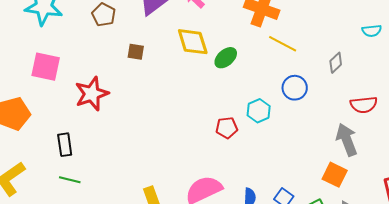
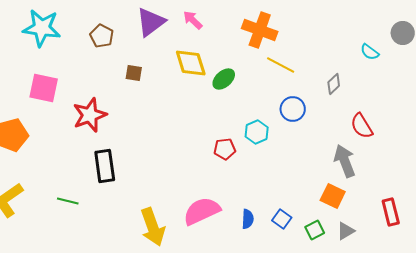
cyan semicircle: (372, 31) -> (370, 52), turned 42
red semicircle: (364, 105) -> (362, 126), turned 64
black rectangle: (65, 145) -> (105, 166), moved, size x1.4

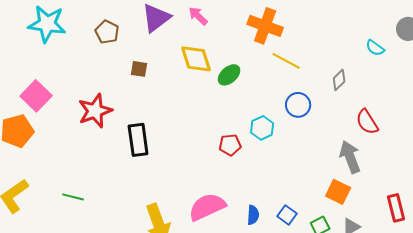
pink square: (44, 88) -> (36, 96), moved, turned 32
black rectangle: (105, 166) -> (138, 140), moved

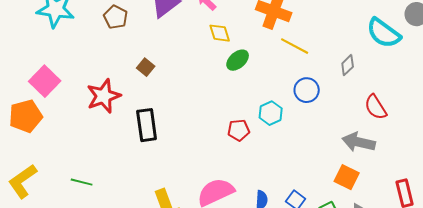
cyan semicircle: (375, 48) -> (384, 33), size x1.8
yellow diamond: (196, 59) -> (220, 33), moved, size x0.7
brown square: (139, 69) -> (146, 67), moved, turned 30
gray arrow: (350, 157) -> (359, 142), turned -56

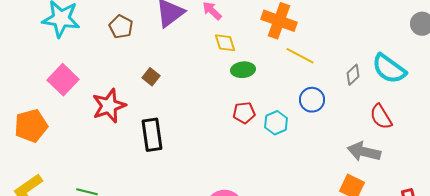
cyan semicircle: (384, 33) -> (389, 69), moved
green ellipse: (238, 60) -> (243, 70), turned 35
pink square: (45, 81) -> (63, 80), moved
red pentagon: (239, 130) -> (244, 113), moved

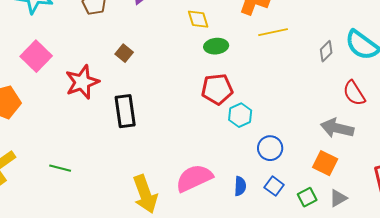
yellow line: (300, 56) -> (273, 32), turned -40
blue circle: (312, 100) -> (270, 148), moved
red pentagon: (244, 113) -> (217, 89), size x1.4
cyan hexagon: (276, 123) -> (240, 115), moved

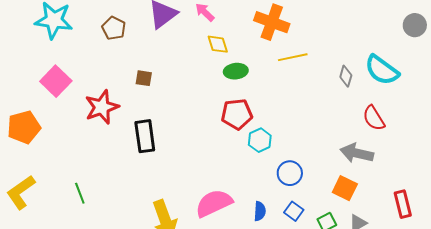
gray diamond: (326, 51) -> (346, 76), turned -30
brown square: (124, 53) -> (144, 78), turned -30
green line: (60, 168) -> (80, 193), turned 55

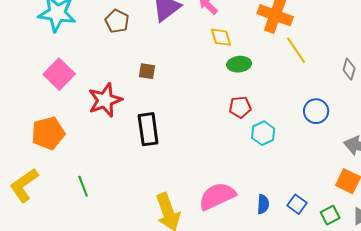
yellow line: (293, 57) -> (296, 50), turned 68
red pentagon: (237, 114) -> (240, 107), size x0.7
orange pentagon: (24, 127) -> (48, 133), moved
blue circle: (290, 173) -> (316, 111), moved

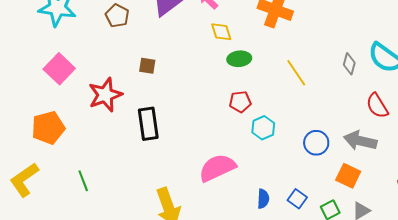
yellow line: (296, 50) -> (296, 73), moved
blue circle: (316, 111) -> (316, 143), moved
pink semicircle: (217, 196) -> (217, 168), moved

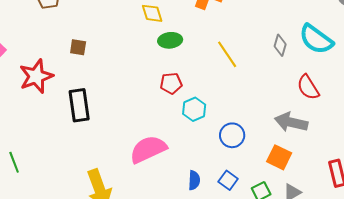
blue circle: (316, 143) -> (232, 135), moved

